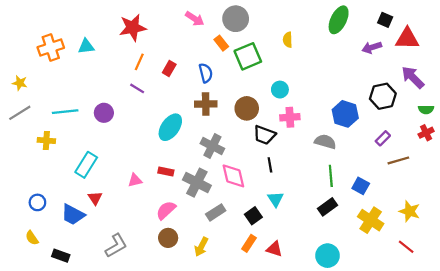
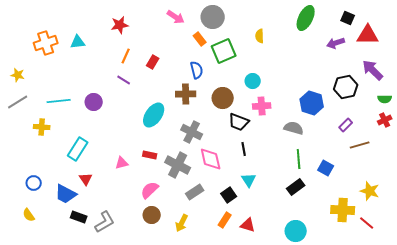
red star: (133, 28) -> (120, 25), size x0.7
blue semicircle: (206, 73) -> (197, 70), moved
yellow cross: (371, 220) -> (343, 210), moved, turned -30
black rectangle: (61, 256) -> (79, 217), moved

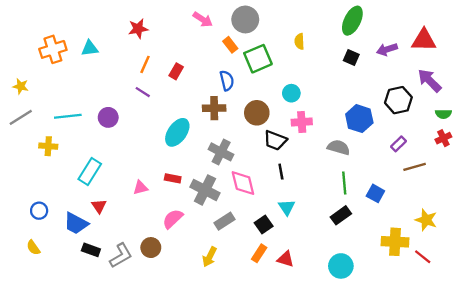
black square: (348, 18) -> (351, 57), moved
brown circle: (152, 215) -> (151, 248), moved

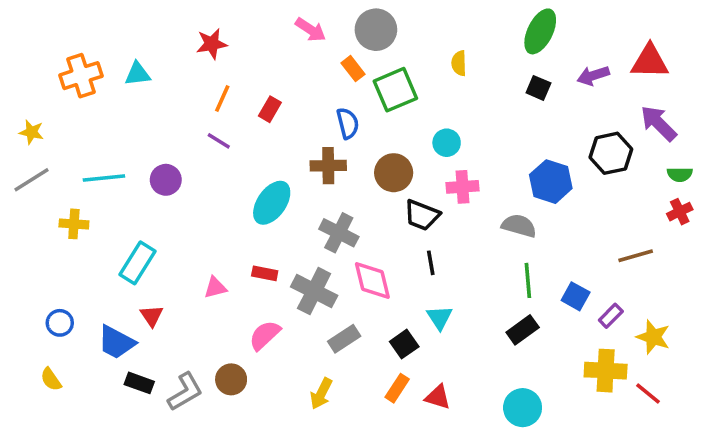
purple rectangle: (398, 144) -> (611, 316), moved

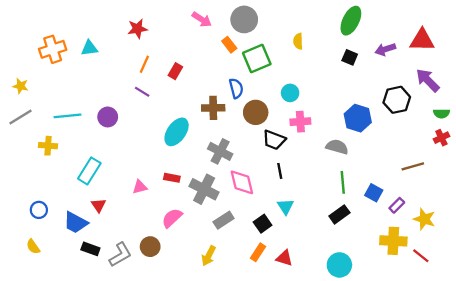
blue semicircle: (348, 123) -> (236, 88), moved

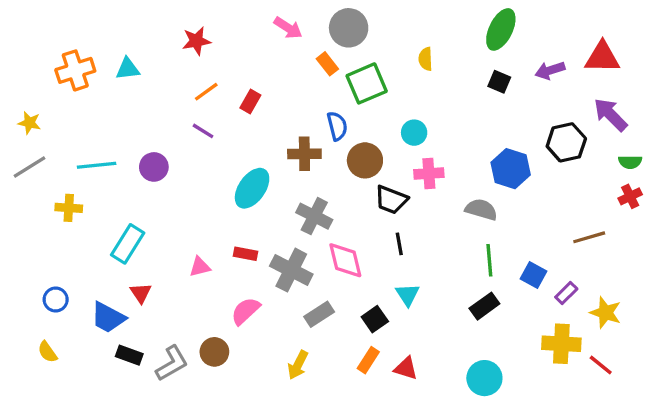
orange line: (144, 64) -> (206, 92), turned 30

